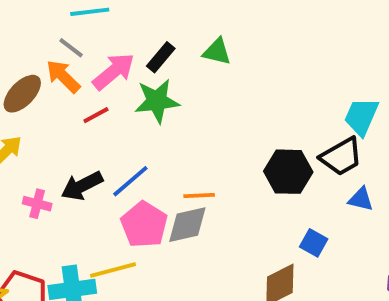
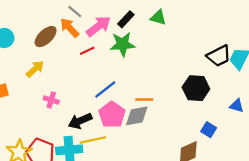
black trapezoid: (341, 157) -> (219, 56), moved
black arrow: (82, 186) -> (80, 121), moved

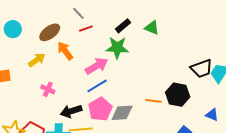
pink arrow: (98, 26) -> (97, 66), moved
orange arrow: (69, 28) -> (65, 51), moved
red line: (87, 51) -> (86, 29), moved
orange line: (144, 99) -> (153, 101), moved

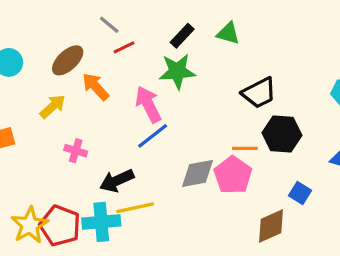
pink arrow: (97, 66) -> (148, 104), turned -80
black trapezoid: (202, 68) -> (259, 93), moved
pink pentagon: (100, 109) -> (233, 175), moved

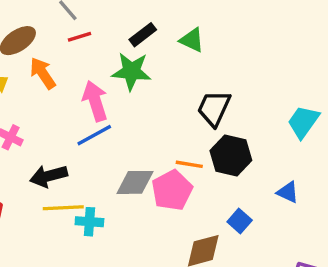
black trapezoid: (259, 93) -> (214, 108), turned 132
cyan cross: (101, 222) -> (89, 222), moved, size x0.7

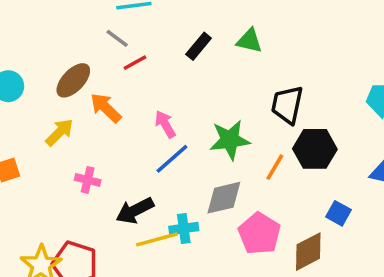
green star: (131, 71) -> (230, 140), moved
pink arrow: (95, 101) -> (165, 124), size x0.7
orange line: (189, 164) -> (275, 167), turned -56
pink pentagon: (172, 190) -> (259, 234), moved
cyan cross: (89, 222) -> (184, 228), moved

